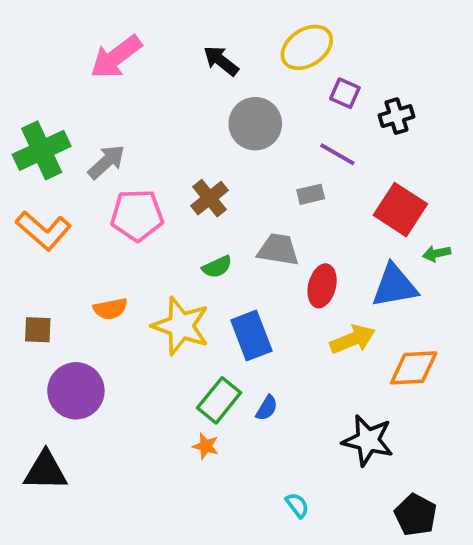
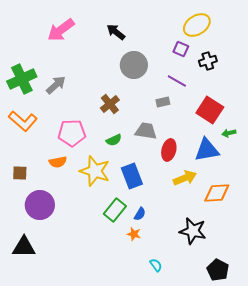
yellow ellipse: (307, 47) -> (197, 25), moved
pink pentagon: (137, 215) -> (72, 133), moved
orange star: (206, 446) -> (134, 234), moved

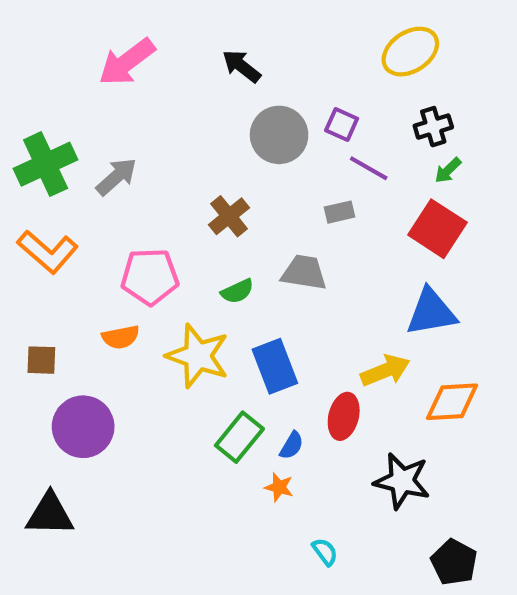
purple square: (181, 49) -> (342, 124), moved
green arrow: (229, 133) -> (448, 170), moved, turned -32
red ellipse: (169, 150) -> (344, 416), moved

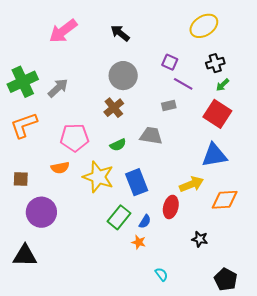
gray circle: (279, 135) -> (123, 76), moved
orange L-shape: (48, 252) -> (24, 125), turned 120
black star: (402, 481) -> (200, 239), size x0.6

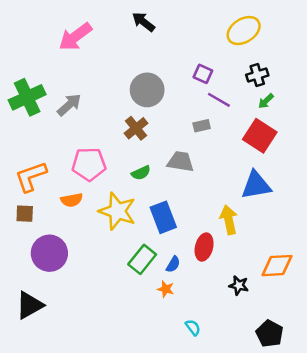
black arrow: (120, 33) -> (143, 22), moved
orange L-shape: (24, 125) -> (31, 176), moved
yellow arrow: (191, 184) -> (229, 220), turned -80
orange diamond: (225, 200) -> (277, 266), moved
black triangle: (25, 256) -> (30, 305), turned -30

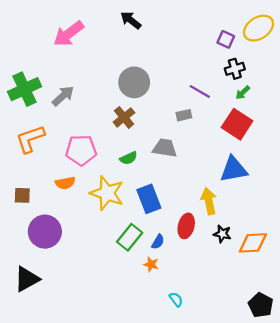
yellow ellipse: (244, 31) -> (259, 28), moved
purple square: (203, 74) -> (226, 39), moved
orange L-shape: (31, 176) -> (30, 139), moved
black star: (239, 285) -> (222, 234), moved
black pentagon: (270, 334) -> (261, 305), moved

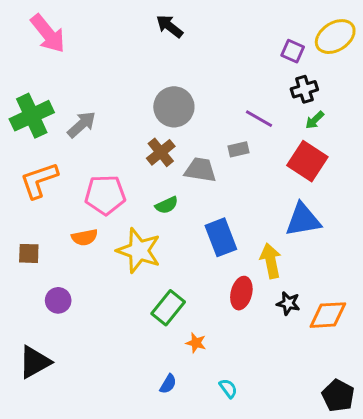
pink arrow: (69, 34) -> (48, 34), moved, turned -92
gray trapezoid: (165, 148) -> (200, 170), moved
blue rectangle: (149, 199) -> (221, 237), moved
purple circle: (45, 232) -> (58, 300), size x0.6
blue semicircle: (158, 242) -> (168, 384), moved

